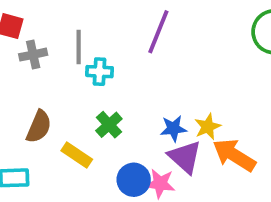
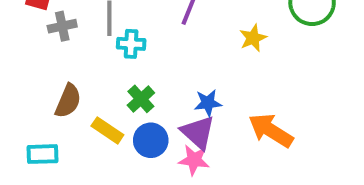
yellow star: (208, 127) -> (253, 38), moved
purple triangle: (185, 157) -> (198, 132), moved
blue circle: (134, 180) -> (151, 140), moved

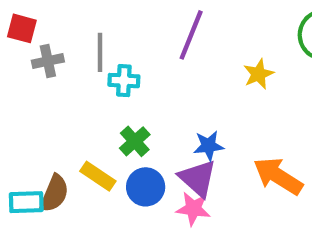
brown semicircle: (68, 101) -> (54, 193), moved

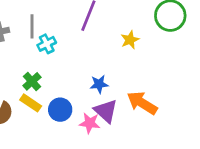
cyan cross: (124, 81) -> (47, 44), turned -30
green cross: (135, 141) -> (32, 81), moved
purple triangle: (198, 178) -> (106, 111), moved

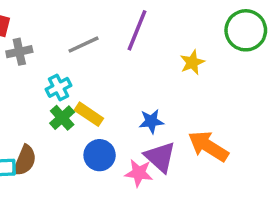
gray line: (32, 26) -> (83, 45), moved, turned 65
cyan cross: (47, 44) -> (59, 87), moved
yellow rectangle: (31, 103) -> (89, 114), moved

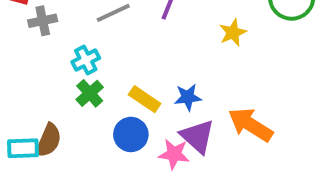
yellow rectangle: (89, 114) -> (145, 99), moved

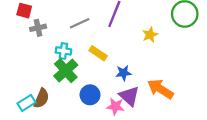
cyan cross: (86, 60) -> (63, 51), turned 35
green cross: (90, 93) -> (66, 71), size x1.5
yellow rectangle: (145, 99) -> (98, 53), moved
cyan rectangle: (23, 148) -> (26, 103), turned -30

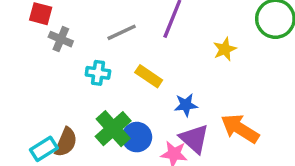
gray cross: (38, 28) -> (61, 39), turned 35
green cross: (66, 71) -> (113, 129), moved

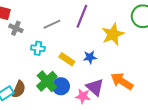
yellow star: (225, 49) -> (113, 34), size x1.6
yellow rectangle: (149, 76) -> (67, 59), moved
blue star: (186, 105) -> (90, 57), moved

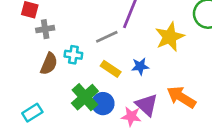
gray line: (52, 24) -> (107, 37), moved
gray cross: (16, 28) -> (45, 29), turned -32
brown semicircle: (19, 89) -> (49, 64), moved

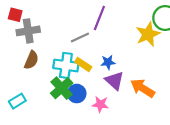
gray cross: (45, 29) -> (28, 31), size x1.5
yellow star: (170, 37) -> (148, 34), moved
cyan cross: (73, 55) -> (66, 65), moved, size x1.6
purple triangle: (147, 105) -> (114, 81), moved

